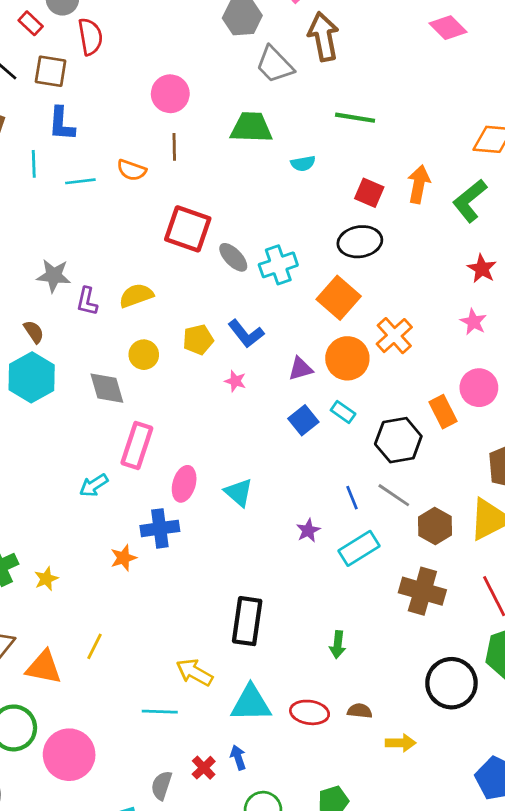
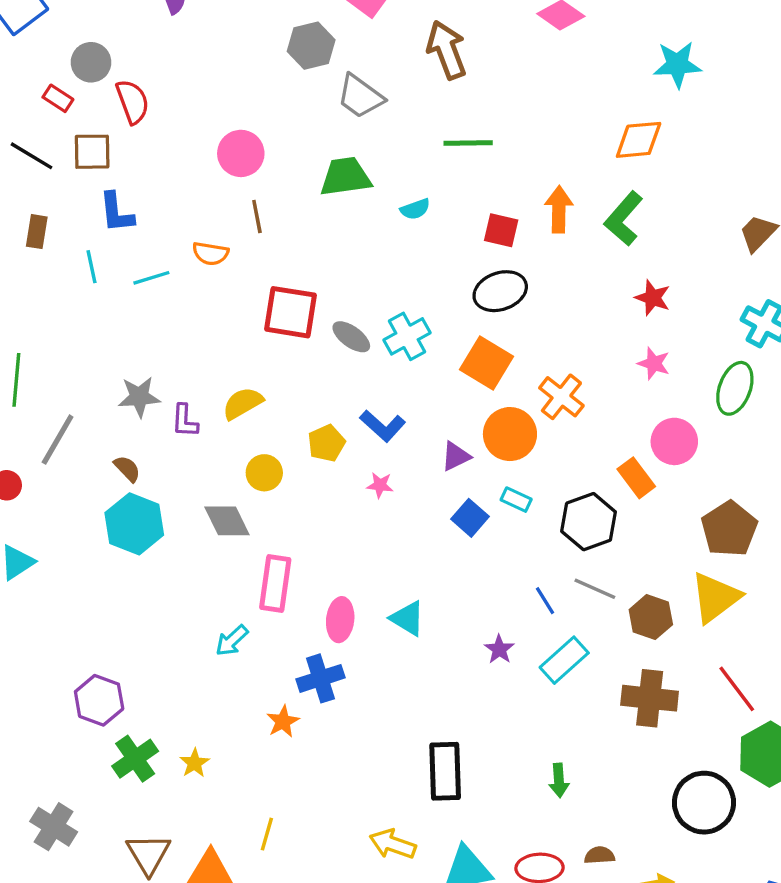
brown arrow: (323, 37) -> (447, 50), moved

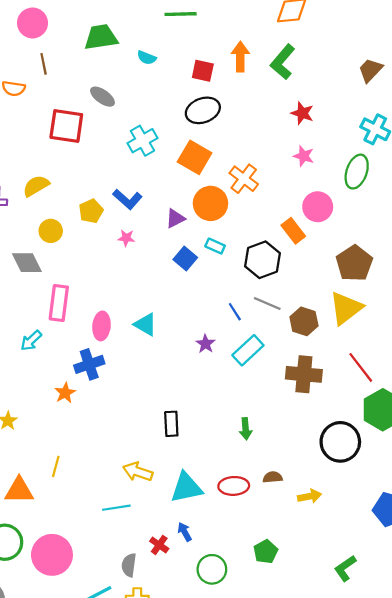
cyan semicircle: (415, 209) -> (147, 58), turned 42
gray ellipse: (351, 337) -> (102, 97), moved
black rectangle: (445, 771) -> (171, 424), size x0.7

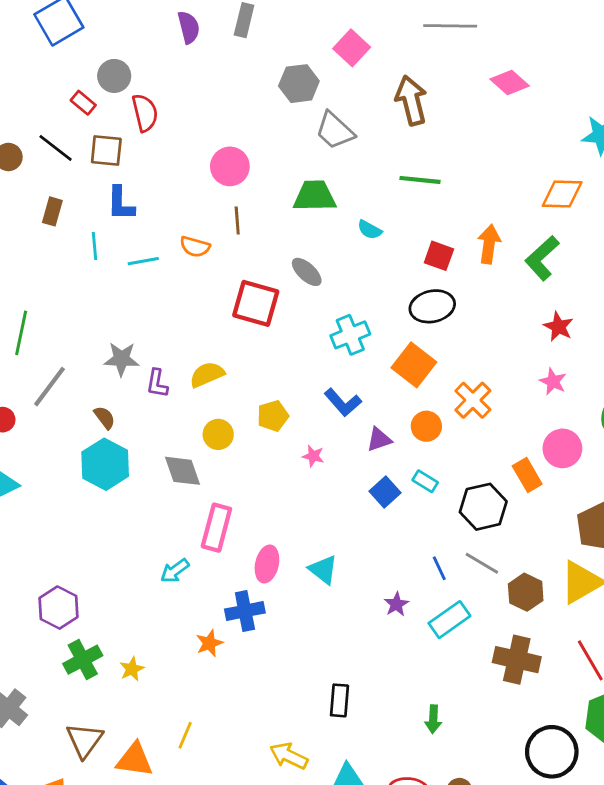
blue L-shape: (127, 199) -> (343, 402), moved
orange circle: (210, 203) -> (426, 426), size x0.7

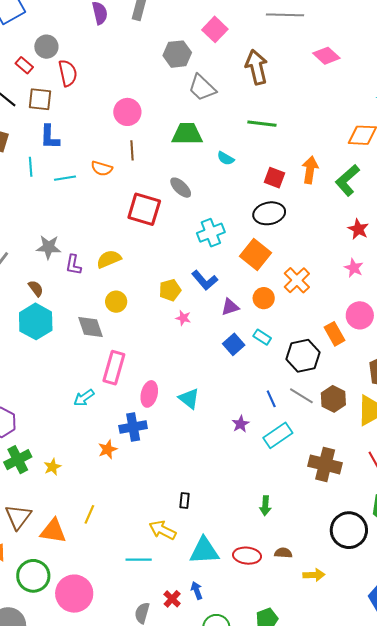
yellow pentagon: (273, 416) -> (170, 290), moved
brown hexagon: (526, 592) -> (333, 399), moved
black rectangle: (339, 700) -> (184, 500), moved, size x0.7

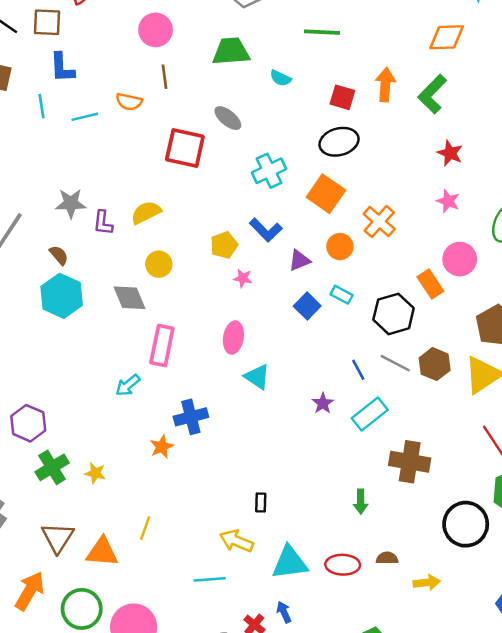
pink ellipse: (149, 394) -> (233, 338), moved
brown cross: (325, 464) -> (410, 462), moved
yellow star: (52, 467) -> (95, 473), turned -30

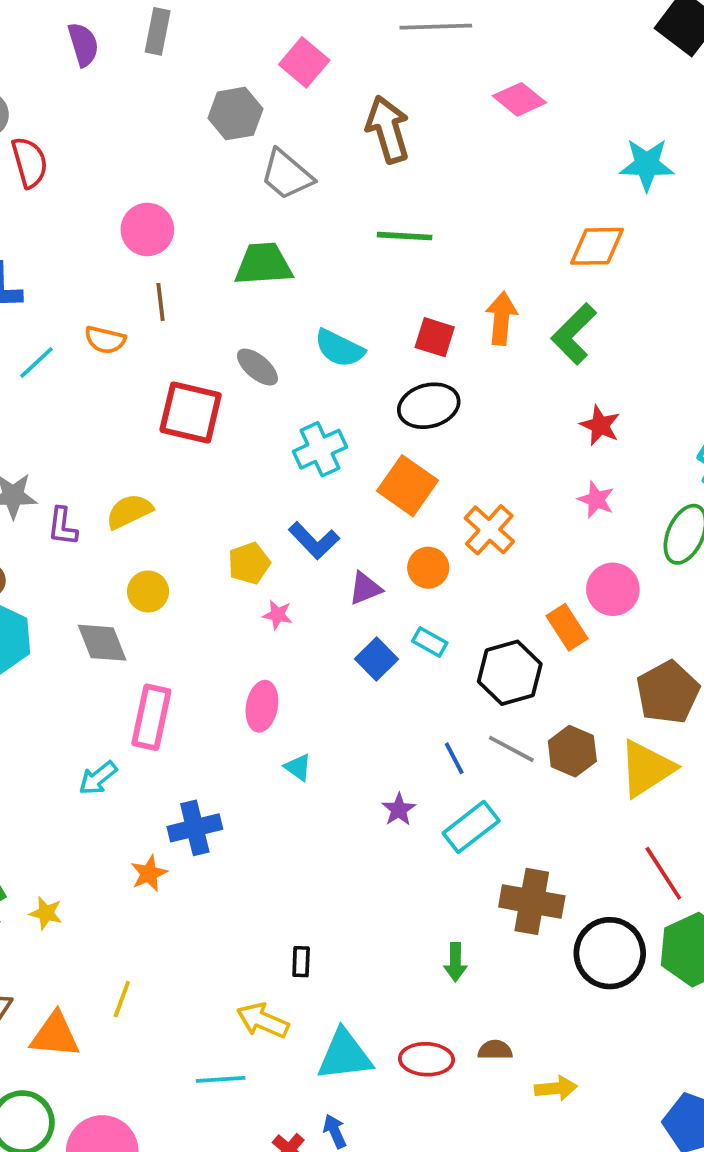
cyan semicircle: (281, 78) -> (339, 348), moved, size x1.5
cyan line: (85, 117) -> (36, 362), turned -30
cyan triangle: (257, 377) -> (298, 767), size x0.7
black circle: (466, 524) -> (610, 953), moved

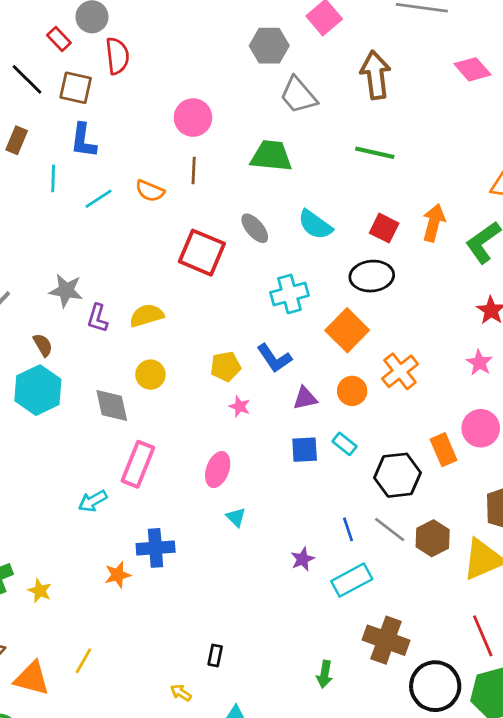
blue square: (376, 659) -> (305, 450), turned 32
yellow arrow: (263, 1021) -> (181, 693), size x0.6

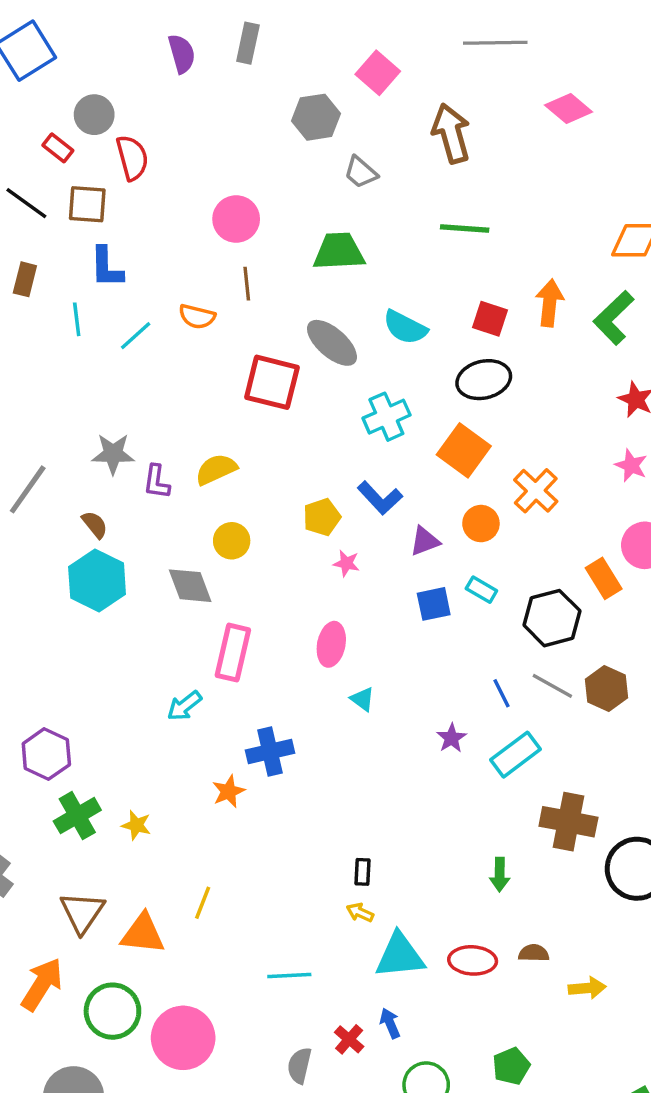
gray trapezoid: (298, 95) -> (361, 172), size x0.7
gray ellipse: (255, 228) -> (332, 343), size x1.4
yellow arrow: (181, 693) -> (360, 913), moved

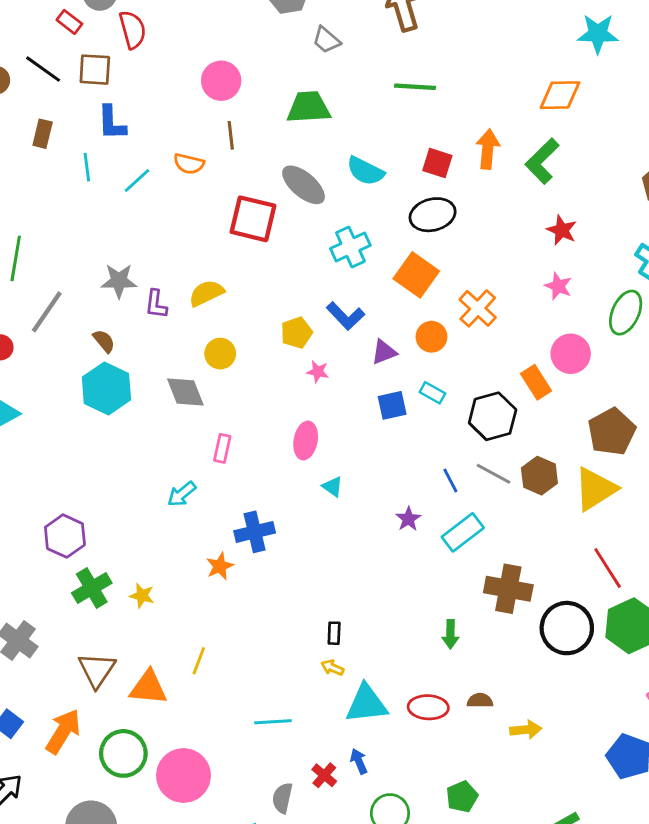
pink rectangle: (233, 653) -> (222, 448), size x0.6

